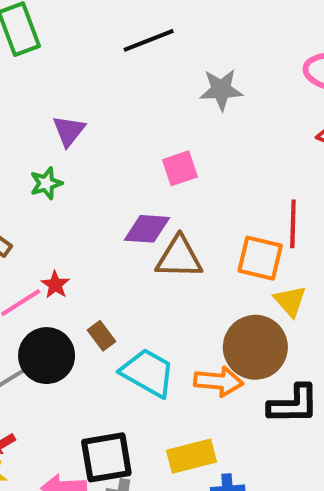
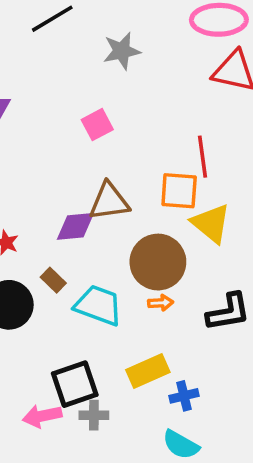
purple diamond: (147, 229) -> (75, 226), moved
yellow triangle: (290, 301) -> (211, 223), size x1.4
brown circle: (255, 347) -> (158, 262), moved
orange arrow: (219, 381) -> (161, 303), size x0.6

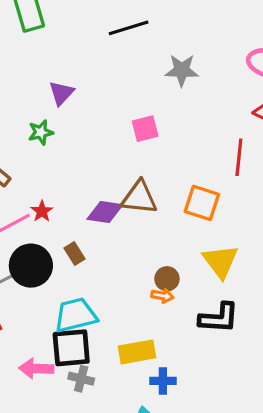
red line: (202, 157) -> (239, 157), moved
yellow triangle: (211, 223) -> (221, 261), moved
brown circle: (158, 262) -> (167, 279), moved, size x0.5
cyan trapezoid: (98, 305) -> (76, 315), moved, turned -48

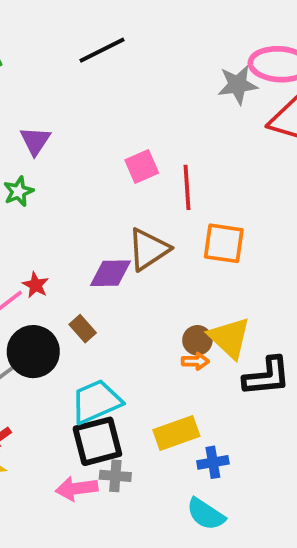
gray star: (182, 70) -> (238, 85), moved
red line: (239, 157) -> (187, 187), moved
brown triangle: (139, 198) -> (148, 249), turned -30
yellow triangle: (221, 261) -> (229, 338), moved
pink arrow: (36, 369) -> (77, 488), moved

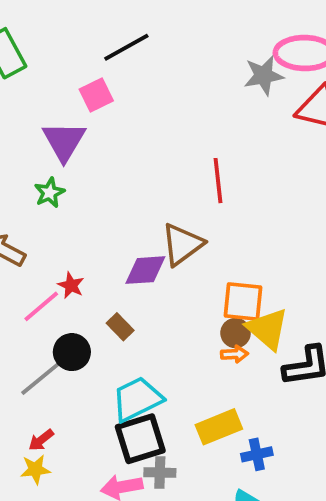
purple triangle: (35, 141) -> (64, 141), size x1.4
pink square: (142, 166) -> (96, 95), moved
orange square: (224, 243) -> (243, 301), moved
black circle: (33, 352) -> (72, 352), size x0.7

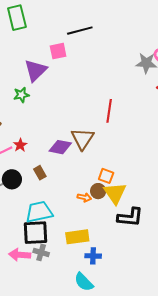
brown triangle: (182, 244) -> (82, 139), turned -35
orange square: (243, 301) -> (106, 176), size x0.7
orange arrow: (234, 354) -> (84, 197), moved

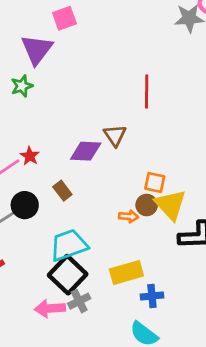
brown triangle: (82, 139) -> (115, 135), size x0.7
black square: (35, 233) -> (68, 275), turned -36
gray cross: (41, 252) -> (79, 301), turned -35

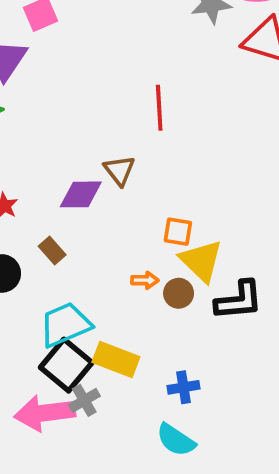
brown circle: (147, 205) -> (179, 293), moved
yellow rectangle: (126, 272) -> (116, 360), moved, turned 40
pink arrow: (50, 308) -> (45, 413), size x1.4

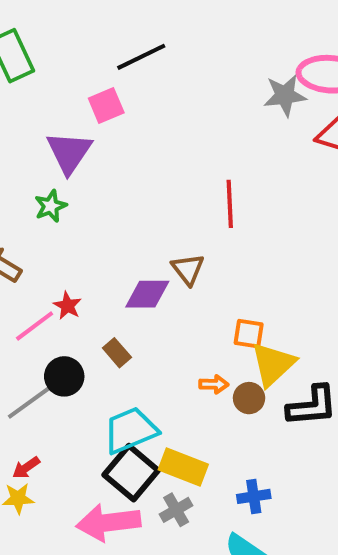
yellow triangle: (201, 261) -> (273, 364), turned 33
gray cross: (84, 400) -> (176, 510), moved

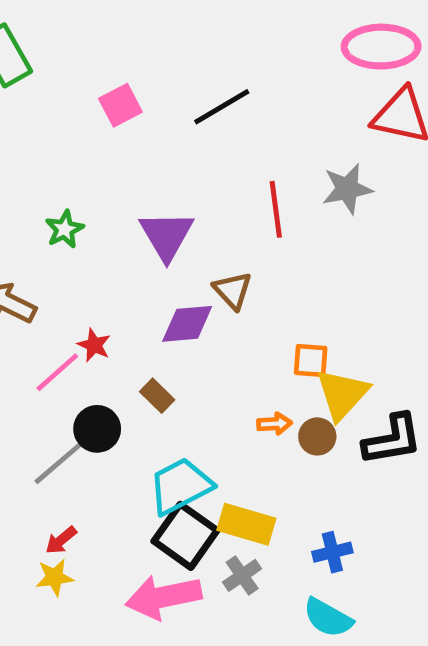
black line: (141, 57) -> (222, 107), moved
gray star: (285, 95) -> (347, 189), moved
purple triangle: (69, 152) -> (167, 235), moved

